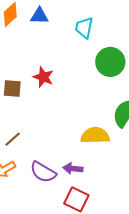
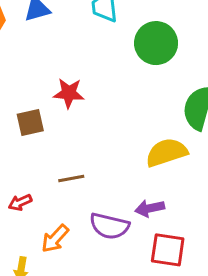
brown line: (13, 139) -> (71, 179), moved, turned 48

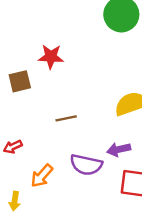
brown line: (71, 179) -> (66, 118), moved

